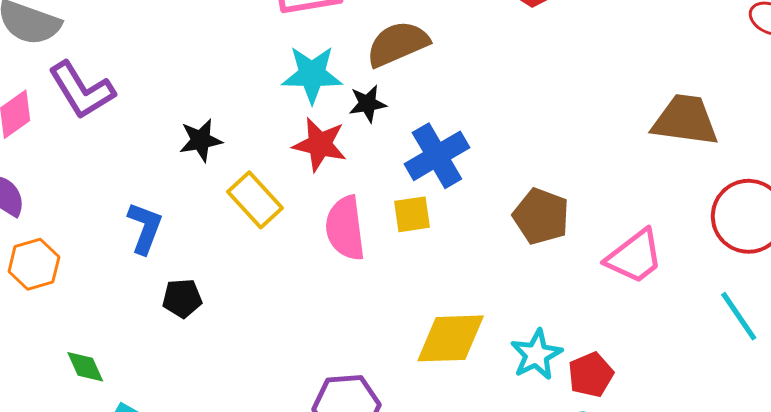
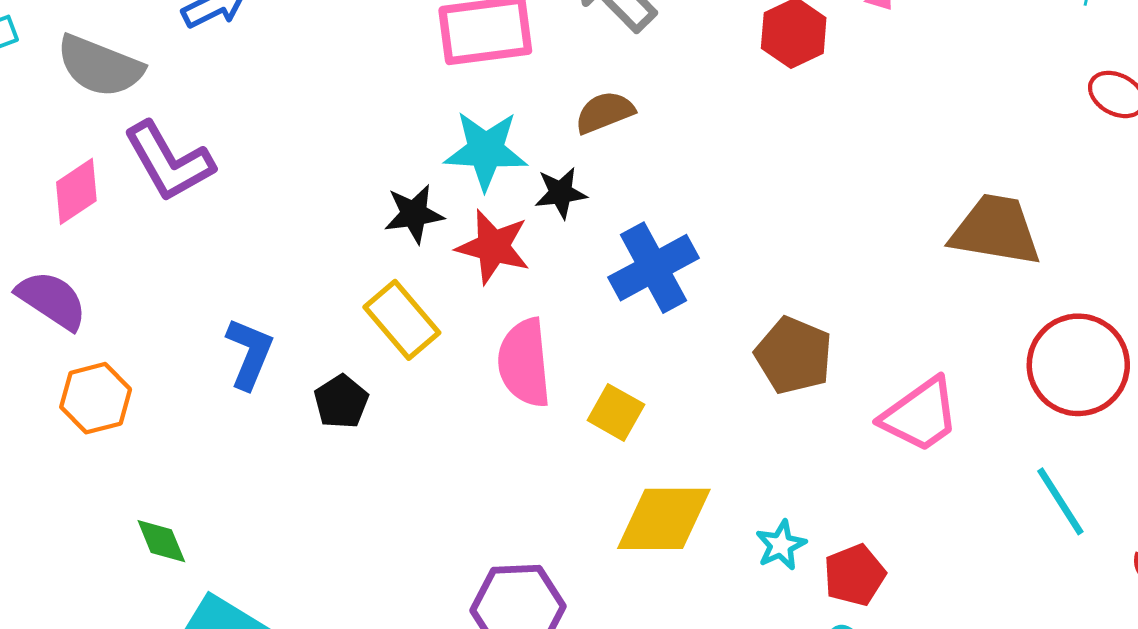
brown semicircle: (398, 44) -> (605, 112), size x0.7
black star: (201, 140) -> (414, 214), moved
yellow square: (412, 214) -> (616, 412), moved, turned 36
black pentagon: (182, 298) -> (341, 402), moved, turned -30
cyan star: (536, 355) -> (781, 545), size x0.7

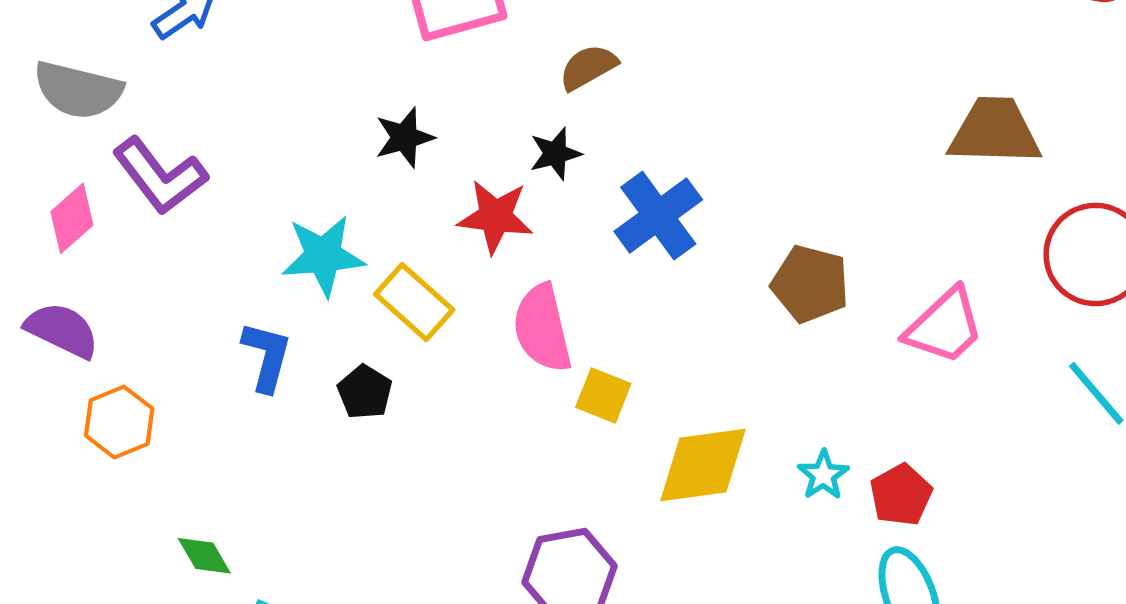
cyan star: (486, 150) -> (323, 256), moved
black star: (414, 214) -> (404, 137), moved
yellow square: (616, 412) -> (603, 395), moved

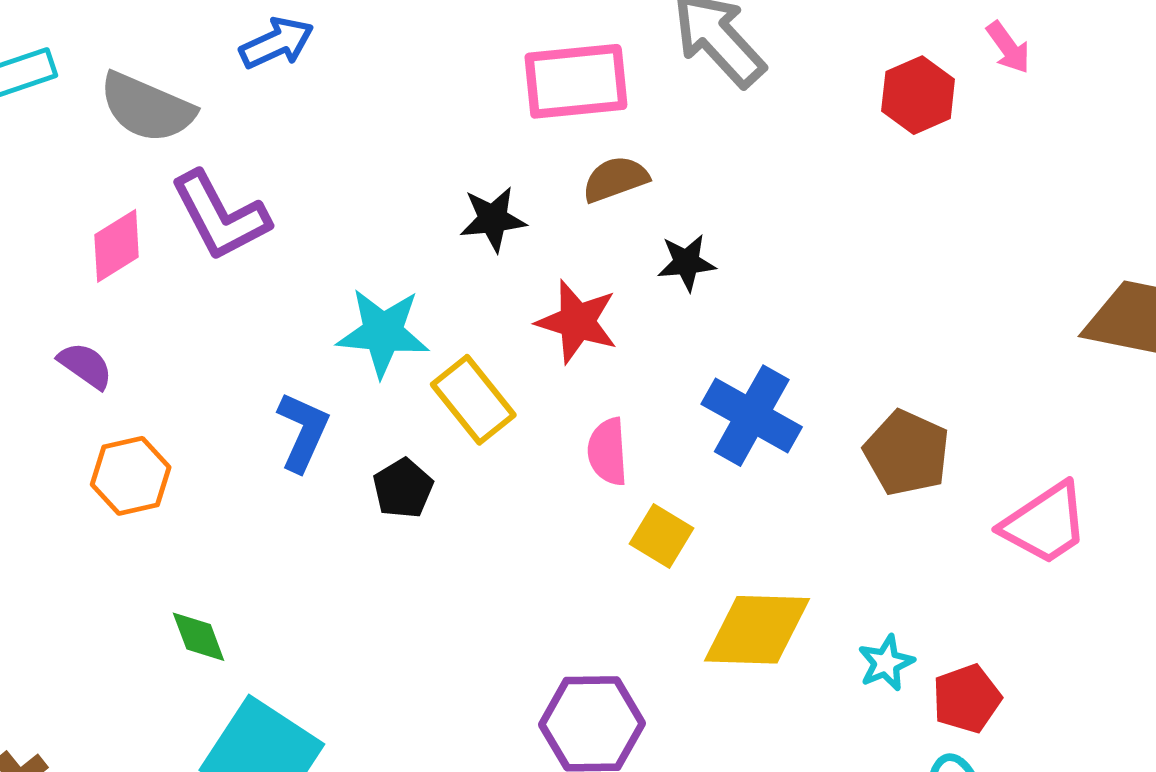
brown semicircle: (588, 67) -> (615, 179), moved
black star: (555, 154) -> (687, 263), moved
blue cross: (658, 216) -> (752, 416), moved, turned -34
pink semicircle: (542, 328) -> (608, 452), size x0.7
purple semicircle: (62, 330) -> (85, 366), size x0.7

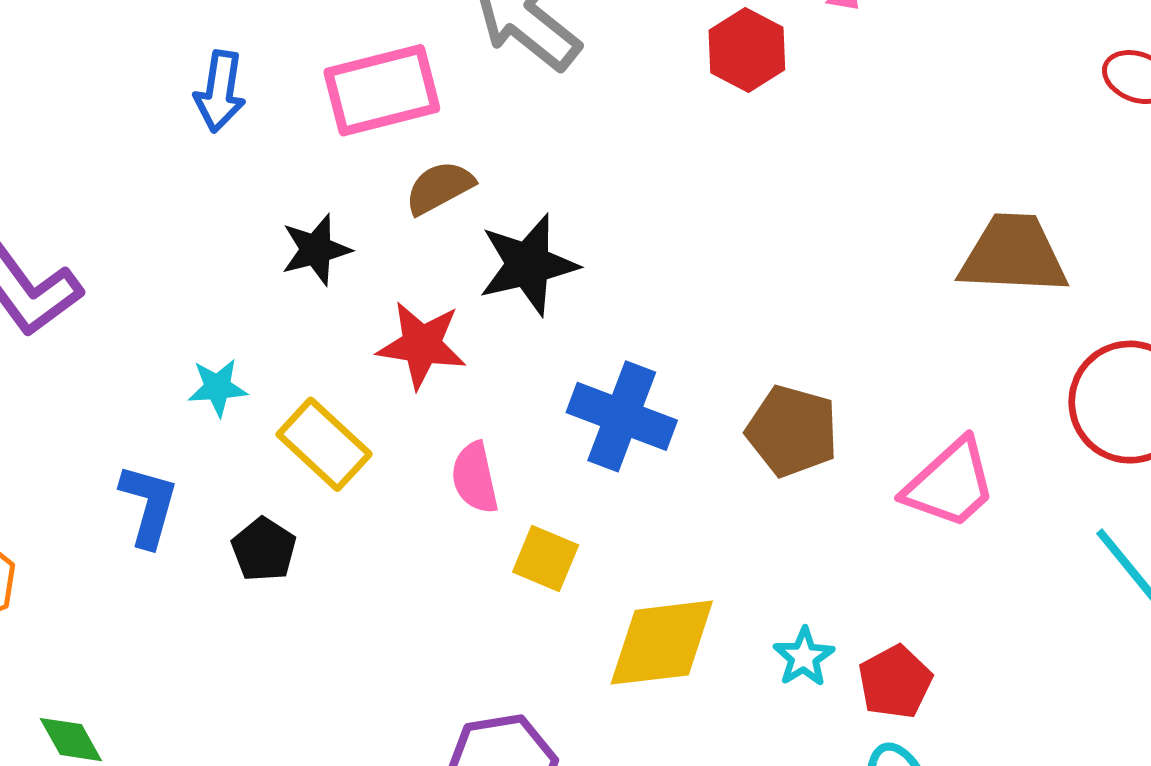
blue arrow: (277, 43) -> (220, 91), moved, turned 132
black star: (687, 263) -> (528, 265), size x1.6
cyan star: (383, 333) -> (218, 387), size x0.6

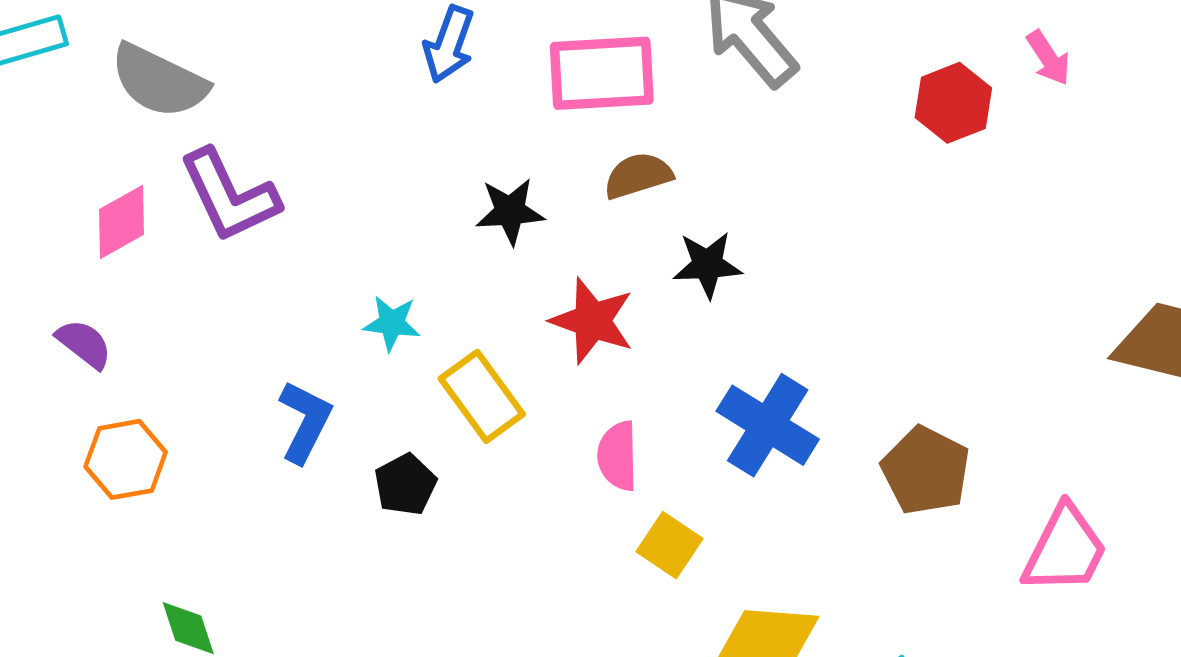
black star: (528, 265) -> (707, 265), size x0.7
pink trapezoid: (950, 484) -> (1065, 549), turned -32

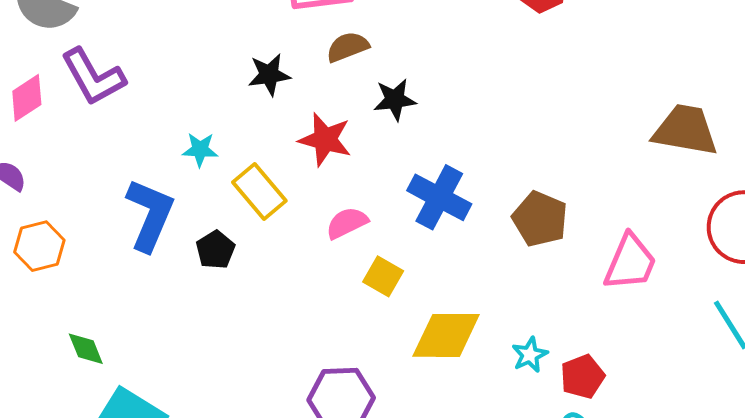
blue L-shape: (305, 422) -> (150, 215), size x1.4
pink semicircle: (618, 456) -> (347, 223), turned 69

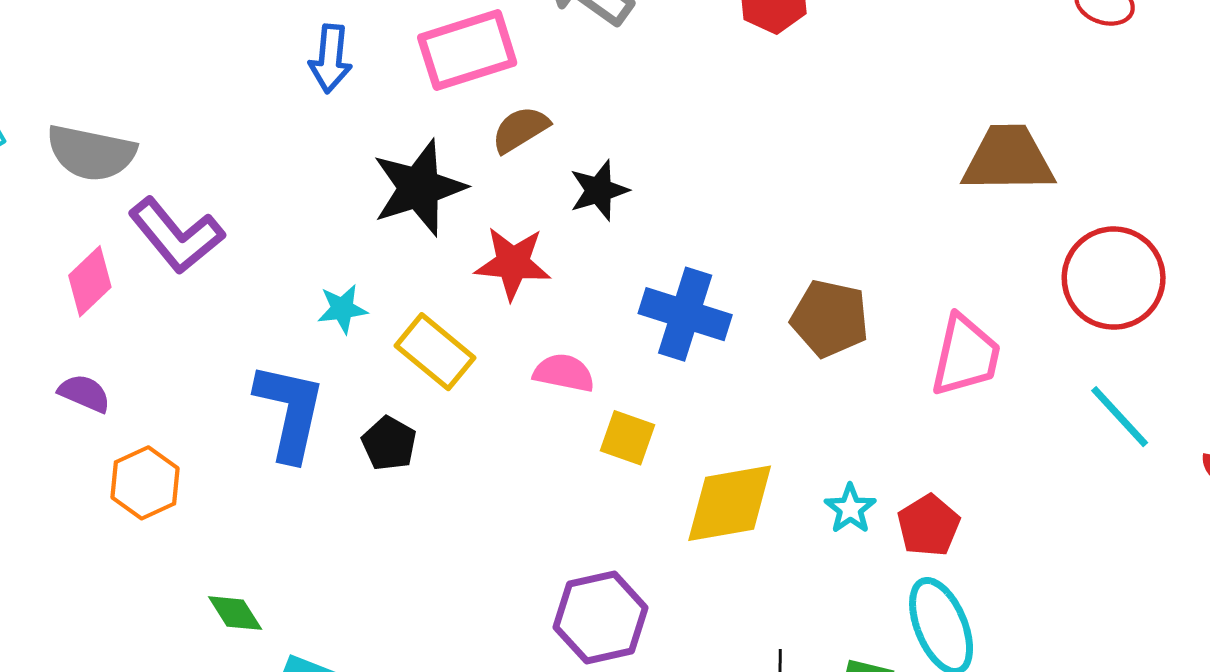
black star: (269, 75) -> (419, 188), size x1.6
pink semicircle: (347, 223) -> (564, 373), turned 48

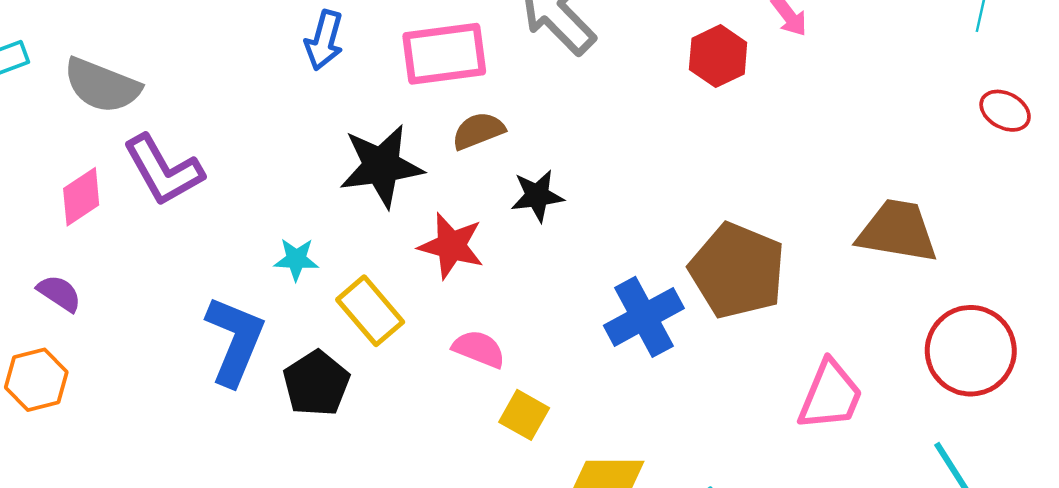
blue cross: (685, 314) -> (644, 317), moved, turned 34
brown pentagon: (830, 318) -> (737, 271), moved, size x1.4
black pentagon: (389, 443) -> (316, 383), size x1.4
orange hexagon: (145, 483) -> (36, 380), moved

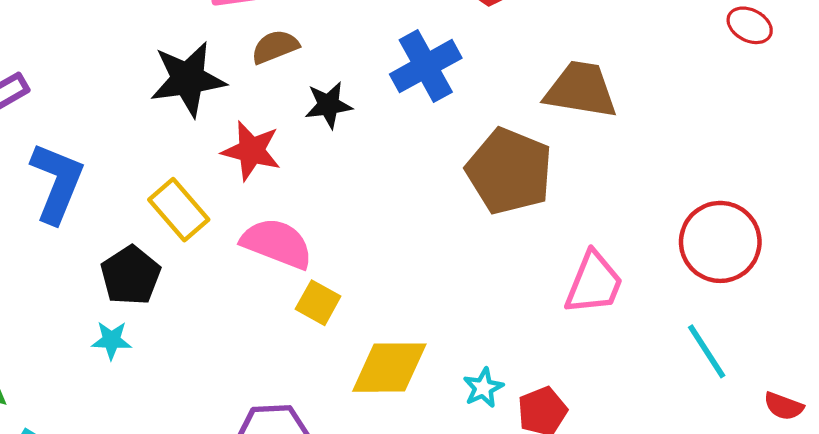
brown trapezoid: (897, 231) -> (581, 90), moved
cyan star: (296, 259) -> (111, 340), moved
blue cross: (644, 317) -> (426, 66), moved
blue L-shape: (235, 341) -> (57, 183), moved
pink semicircle: (479, 349) -> (277, 243), size x1.5

